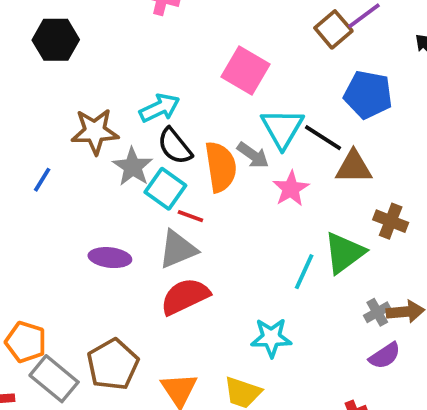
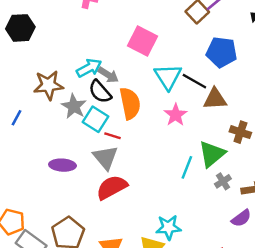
gray arrow: (253, 155) -> (108, 75), moved
gray triangle: (178, 249) -> (105, 157), turned -44
gray cross: (377, 312) -> (223, 181), moved
cyan star: (271, 338) -> (168, 227), moved

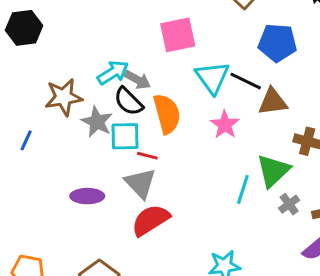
pink square: (143, 41) -> (178, 35), turned -36
cyan square: (95, 119) -> (125, 136), turned -30

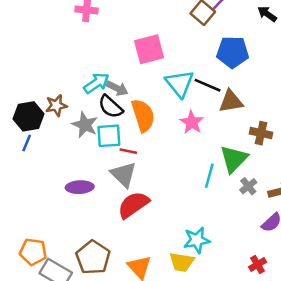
black hexagon: (24, 28) -> (29, 116), moved
brown star: (64, 97) -> (56, 105), size x0.7

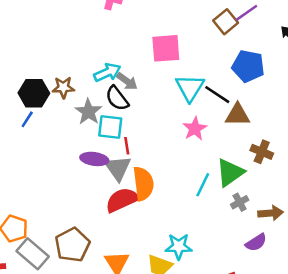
orange semicircle: (143, 115) -> (143, 184), moved
red line: (128, 151) -> (127, 146), turned 60
purple ellipse: (80, 187) -> (94, 159), moved

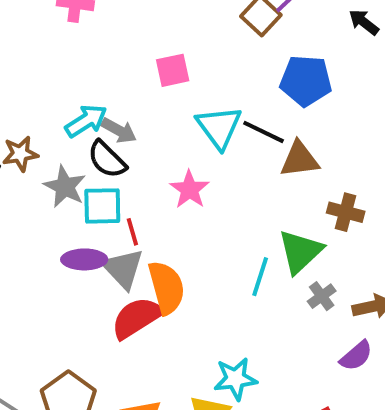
pink square: (166, 48) -> (173, 70), size x0.7
pink star: (195, 129) -> (189, 189), moved

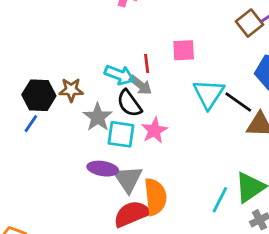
cyan arrow: (86, 121) -> (119, 75), turned 44
pink star: (189, 189) -> (154, 130), moved
red line: (132, 232) -> (147, 64), moved

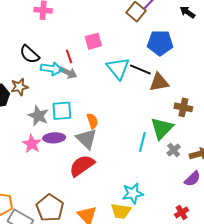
black semicircle: (129, 103) -> (30, 54), moved
gray star: (98, 117) -> (38, 116), moved
pink star: (154, 130) -> (32, 144), moved
gray triangle: (128, 179) -> (87, 139), moved
orange semicircle: (155, 197) -> (92, 121), moved, size x0.6

